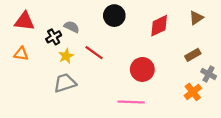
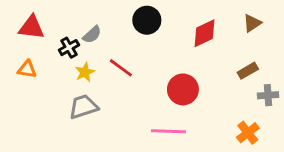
gray semicircle: (72, 27) -> (92, 35), turned 112
gray cross: (209, 74) -> (268, 95), turned -32
orange cross: (193, 92) -> (248, 133), moved

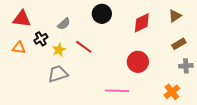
black cross: (69, 48) -> (41, 39), moved
brown rectangle: (248, 71) -> (179, 44), moved
red circle: (183, 89) -> (138, 62), moved

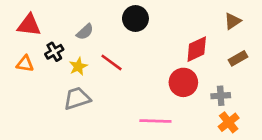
red diamond: (142, 23) -> (197, 49), moved
gray cross: (186, 66) -> (221, 96), moved

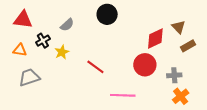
brown triangle: (233, 21) -> (179, 27), moved, turned -40
red line: (112, 62) -> (95, 67), moved
gray trapezoid: (77, 98) -> (29, 77), moved

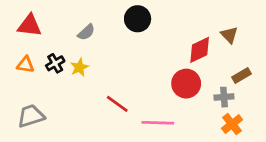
black cross: (43, 41) -> (55, 63), moved
brown rectangle: (188, 46) -> (241, 75), moved
red line: (95, 67) -> (117, 104), moved
gray trapezoid: (29, 77) -> (31, 116), moved

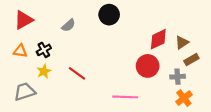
red triangle: (30, 26) -> (24, 20), turned -36
brown triangle: (229, 35) -> (182, 42), moved, turned 40
yellow star: (79, 67) -> (44, 71), moved
red line: (117, 104) -> (77, 73), moved

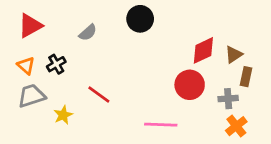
orange triangle: (20, 51) -> (26, 66), turned 32
brown rectangle: (191, 60) -> (246, 77), turned -48
yellow star: (44, 71) -> (63, 115), moved
gray trapezoid: (25, 92) -> (32, 96), moved

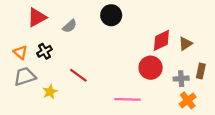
red triangle: (30, 26) -> (37, 17), moved
brown rectangle: (246, 77) -> (201, 71), moved

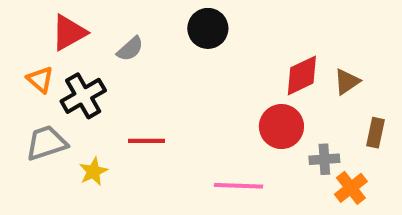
black cross: (44, 51) -> (83, 96), size x1.5
orange triangle: (20, 52) -> (40, 80), moved
red line: (78, 75) -> (147, 141), turned -36
gray cross: (181, 79) -> (324, 159), moved

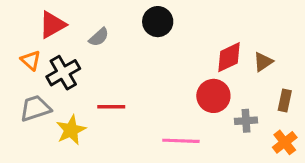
yellow star: (93, 171) -> (71, 130), size x1.4
orange cross: (351, 188) -> (285, 142), moved

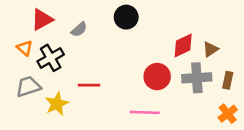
red circle: (213, 96) -> (157, 77), moved
gray cross: (246, 121) -> (197, 78), moved, size x1.6

